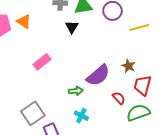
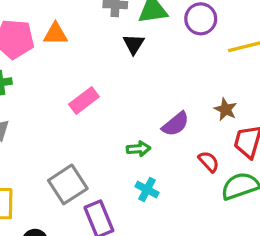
orange triangle: (24, 21) -> (55, 34), turned -35
purple semicircle: (98, 75) -> (176, 124), size x0.7

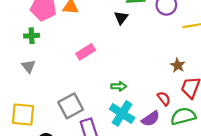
purple semicircle: (176, 124) -> (151, 119), moved
cyan cross: (147, 190) -> (122, 113), size x1.6

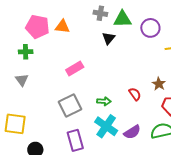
red semicircle: (164, 99) -> (135, 94), moved
gray square: (71, 106) -> (70, 106), moved

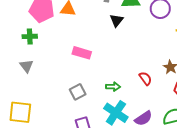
pink rectangle: (75, 68) -> (82, 53), turned 48
gray square: (70, 106) -> (78, 92), size x0.7

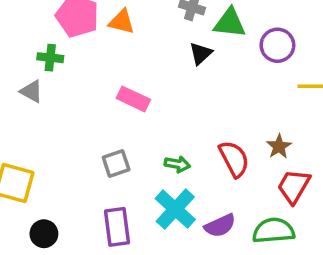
gray triangle: (26, 66) -> (31, 91), moved, turned -32
red semicircle: (145, 78) -> (234, 159), size x1.5

